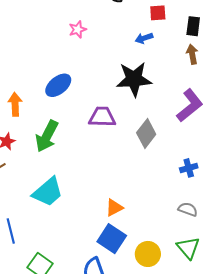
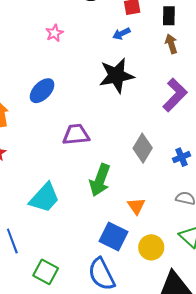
purple trapezoid: (102, 117) -> (76, 135), moved
gray diamond: (146, 133) -> (143, 148), moved
green arrow: (47, 136) -> (100, 180), moved
orange triangle: (114, 208) -> (136, 206), moved, turned -30

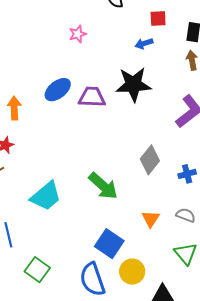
purple trapezoid: (76, 135) -> (92, 97), moved
green arrow: (100, 180) -> (103, 186), turned -76
orange triangle: (136, 206) -> (151, 219), moved
yellow circle: (151, 247) -> (132, 272), moved

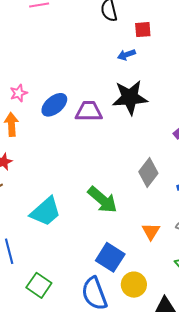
red square: (158, 18) -> (143, 30), moved
pink star: (78, 34) -> (19, 93), moved
blue arrow: (144, 44) -> (126, 55), moved

